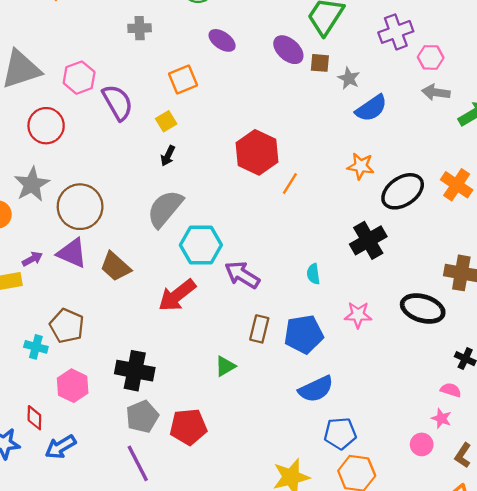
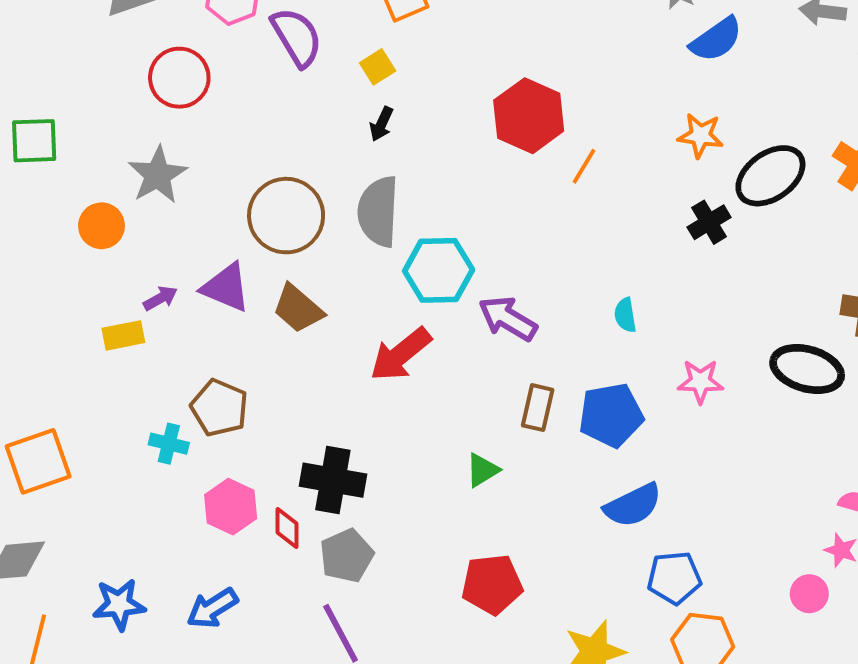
brown circle: (80, 207) -> (286, 216), moved
gray semicircle: (165, 209) -> (378, 211), turned -36
black cross: (368, 240) -> (709, 222), moved, size x0.7
red diamond: (34, 418) -> (287, 528), moved
red pentagon: (188, 427) -> (492, 584), moved

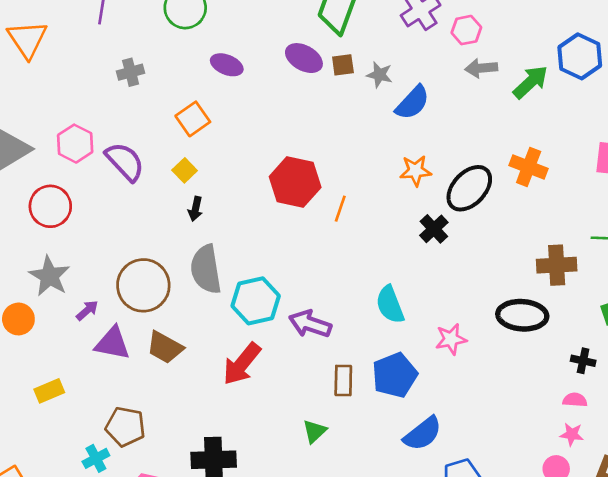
purple arrow: (160, 298) -> (87, 310), moved
cyan semicircle: (625, 315) -> (390, 305), size x1.6
cyan cross: (169, 444) -> (96, 458), turned -30

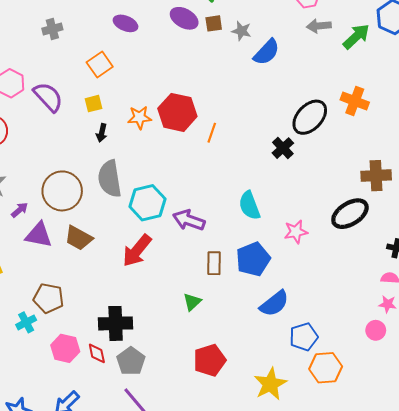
yellow square: (185, 170) -> (93, 104), turned 30
orange star: (416, 171) -> (140, 117), moved
black ellipse: (522, 315) -> (350, 214), turned -36

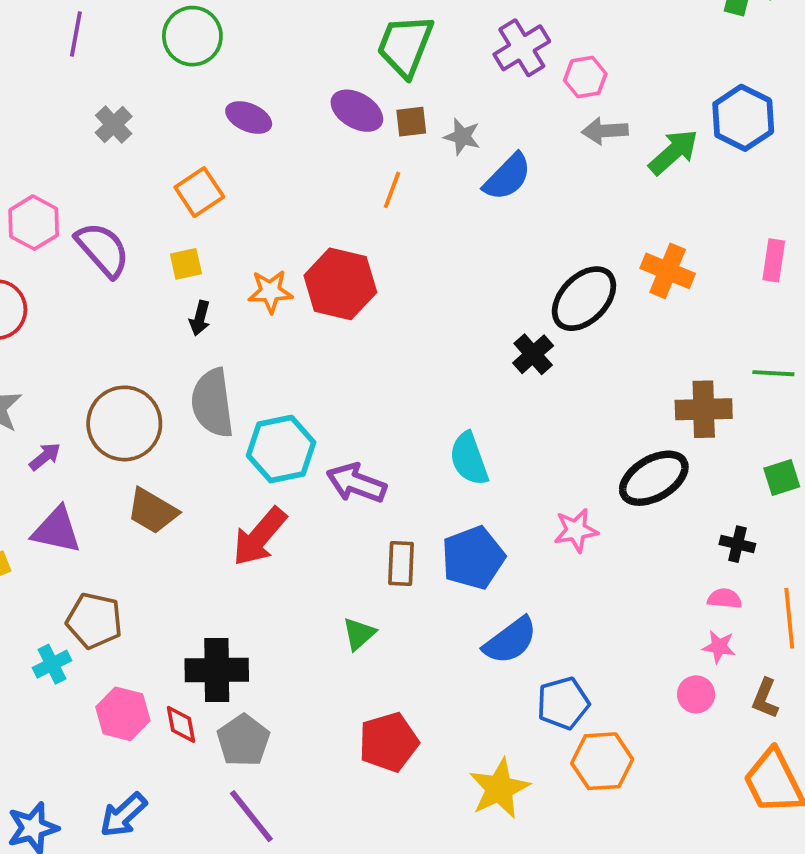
gray cross: (52, 29) -> (114, 125), turned -30
orange line: (212, 133) -> (392, 190), moved
pink star: (296, 232) -> (576, 530), moved
purple triangle: (39, 235) -> (57, 530), moved

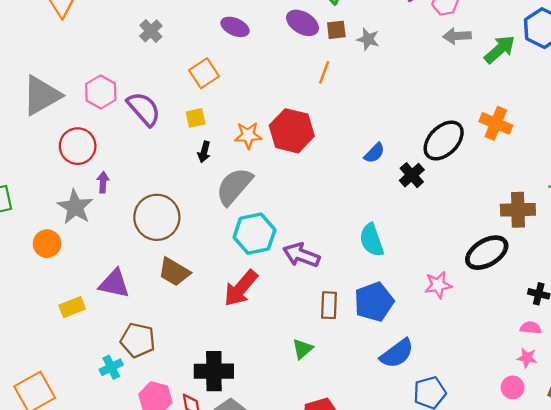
blue semicircle: (507, 177) -> (374, 153), moved, size x0.7
gray semicircle: (212, 403) -> (234, 186), moved, turned 48
purple arrow: (45, 457) -> (103, 182), moved, turned -48

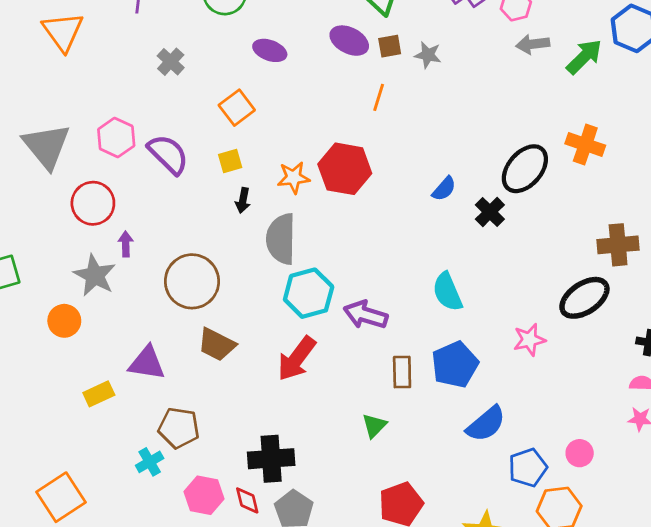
gray triangle: (42, 95) -> (46, 146), turned -36
gray semicircle: (234, 186) -> (281, 239), turned -36
pink circle: (513, 387) -> (580, 453), moved

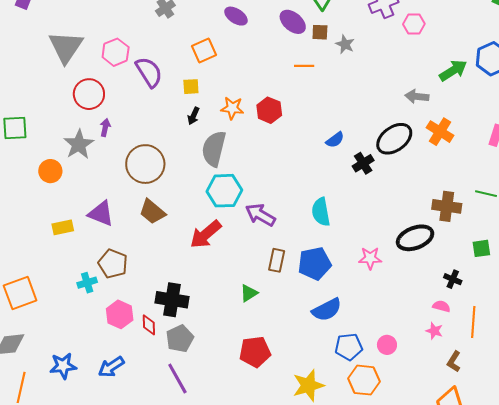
gray arrow: (533, 44) -> (417, 97), moved
orange line: (379, 97) -> (304, 66), turned 60
red hexagon: (345, 169) -> (269, 110), size x0.7

